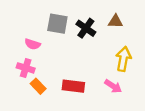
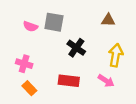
black cross: (86, 28) -> (76, 48), moved
pink semicircle: (32, 44) -> (30, 26), moved
orange rectangle: (38, 86) -> (29, 88), moved

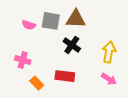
brown triangle: (108, 20) -> (76, 19), moved, size x1.5
pink arrow: (106, 81) -> (109, 79), moved
orange rectangle: (29, 88) -> (37, 83), moved

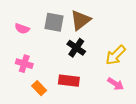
brown triangle: (76, 19) -> (80, 20), turned -40
pink semicircle: (29, 25) -> (22, 29), moved
yellow arrow: (109, 52) -> (116, 55), turned -145

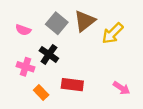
gray square: (54, 22) -> (57, 23), turned 30
black cross: (76, 48) -> (49, 54), moved
yellow arrow: (116, 55) -> (113, 33), moved

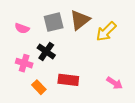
gray square: (57, 23) -> (54, 22), turned 36

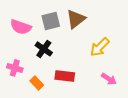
pink semicircle: (22, 28) -> (21, 27), size x1.5
yellow arrow: (106, 32) -> (100, 47), moved
pink cross: (24, 63) -> (15, 68), moved

